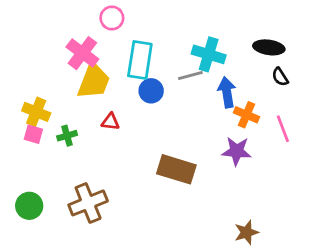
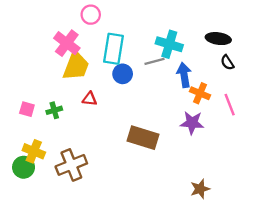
yellow cross: (36, 112) -> (34, 151), moved

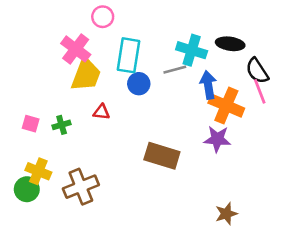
black ellipse: (218, 39) -> (230, 44), moved
black semicircle: (227, 62) -> (257, 71), size x1.5
orange cross: (200, 93) -> (226, 106), size x1.5
pink line: (230, 105) -> (260, 91), moved

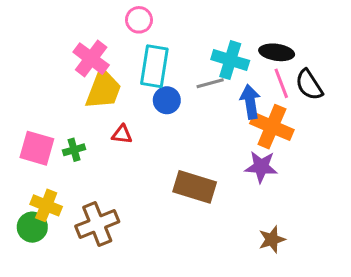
pink circle: (103, 17) -> (139, 20), moved
pink line: (260, 91) -> (281, 83), moved
pink square: (31, 124) -> (37, 148), size x1.6
brown star: (226, 214) -> (272, 239), moved

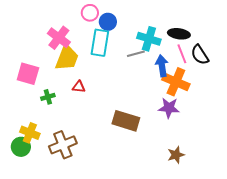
blue circle: (167, 100) -> (108, 22), moved
pink square: (37, 148) -> (28, 74), moved

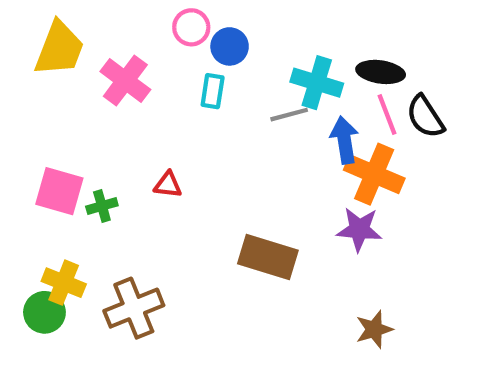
cyan rectangle: (100, 43) -> (213, 91), size x0.6
yellow trapezoid: (67, 58) -> (59, 49), moved
pink square: (28, 74) -> (59, 191), moved

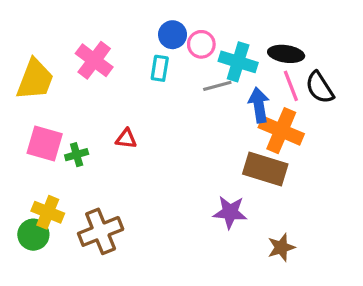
pink circle: (191, 27) -> (201, 44), moved
yellow trapezoid: (59, 49) -> (35, 79), moved
purple star: (359, 229) -> (230, 212), moved
brown rectangle: (268, 257) -> (265, 169), moved

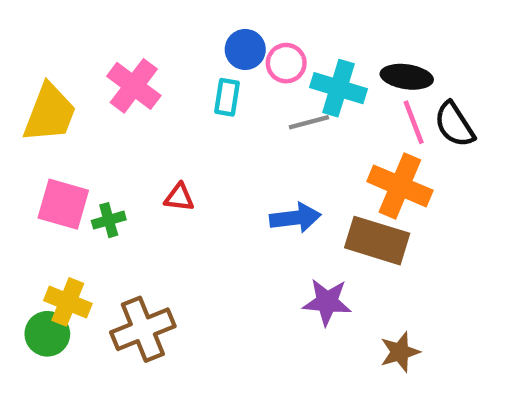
blue arrow: (259, 105) -> (295, 218), moved, turned 92

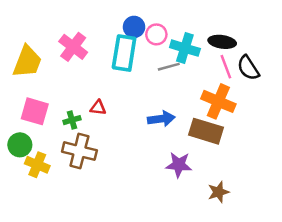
cyan rectangle: (227, 97) -> (124, 53), size x1.8
green cross: (109, 220) -> (72, 120), moved
brown cross: (143, 329) -> (79, 151), moved, turned 36
green circle: (47, 334) -> (20, 145), moved

